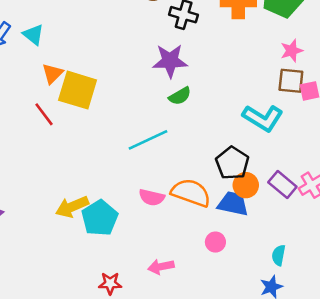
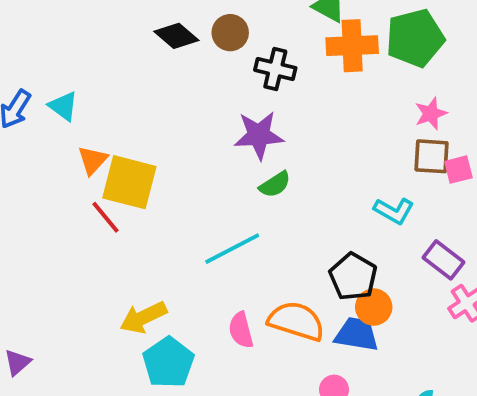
red line: (44, 114) -> (105, 217), moved
cyan L-shape: (263, 118) -> (394, 211), size x0.7
purple rectangle: (282, 184) -> (443, 260), moved
pink semicircle: (152, 197) -> (241, 330), turned 65
yellow arrow: (72, 207) -> (143, 317), moved

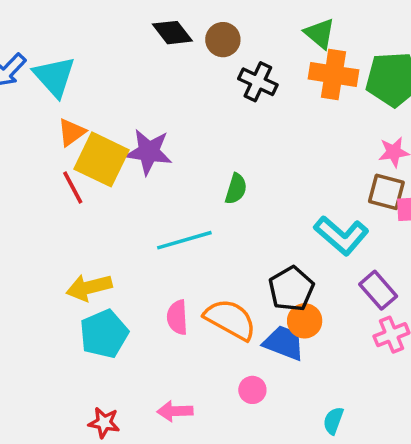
cyan triangle: (63, 106) -> (54, 77), size x1.5
purple star: (259, 135) -> (149, 152), moved
green semicircle: (275, 185) -> (236, 189), turned -52
cyan L-shape: (394, 211) -> (341, 235), size x1.4

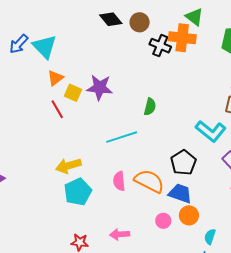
orange cross: (333, 74) -> (182, 38), moved
yellow square: (102, 159) -> (73, 93), size x0.6
orange circle: (305, 321) -> (189, 215), moved

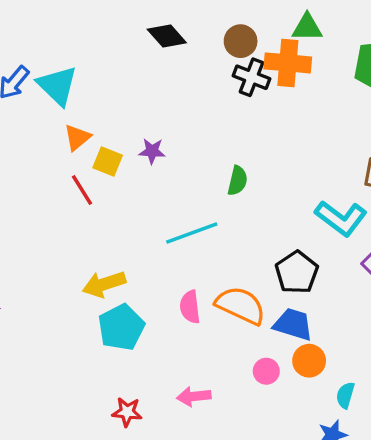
green triangle: (194, 17) -> (307, 27), turned -36
brown circle: (140, 22) -> (241, 41), moved
purple star: (100, 88) -> (152, 151), size x0.6

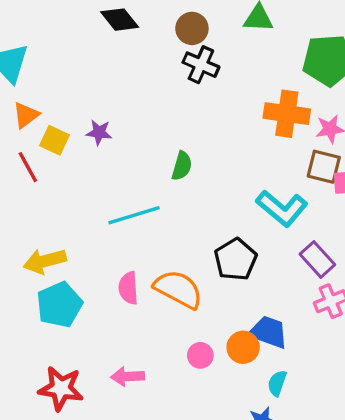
orange cross: (288, 63) -> (287, 114), moved
blue trapezoid: (293, 324) -> (268, 332), moved
red star: (127, 412) -> (61, 388), size x1.5

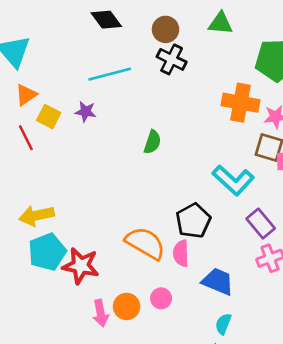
cyan line: (134, 215) -> (110, 74), moved
pink semicircle: (128, 288) -> (181, 253), moved
orange circle: (243, 347) -> (127, 306), moved
pink arrow: (128, 377) -> (101, 313), turned -100
red star: (61, 388) -> (81, 266), moved

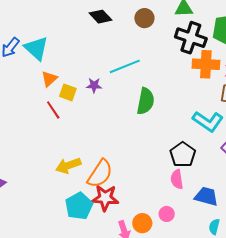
black cross: (172, 59) -> (191, 38), moved, size x1.4
cyan line: (110, 74) -> (125, 66), moved
green semicircle: (152, 142) -> (146, 101), size x1.5
orange semicircle: (145, 243) -> (100, 174), moved, turned 100
cyan pentagon: (47, 252) -> (79, 206), moved

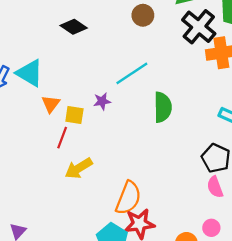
black diamond: (100, 17) -> (74, 27), moved
black cross: (191, 38) -> (199, 27), turned 32
red line: (53, 110) -> (62, 138), turned 66
yellow arrow: (68, 166) -> (79, 168), moved

